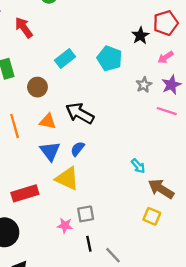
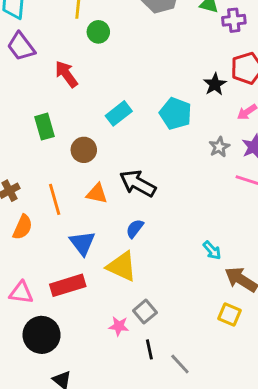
blue triangle: (50, 151) -> (82, 243), moved
gray square: (86, 214) -> (145, 312), turned -30

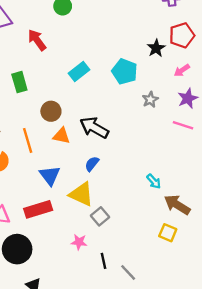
gray star: (219, 147) -> (150, 100), moved
brown circle: (84, 150) -> (51, 111), moved
gray square: (145, 312) -> (100, 216), moved

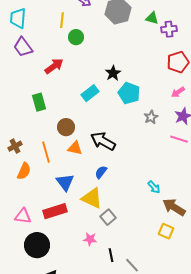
red arrow: (37, 40) -> (54, 66), turned 90
black star: (156, 48) -> (113, 73), moved

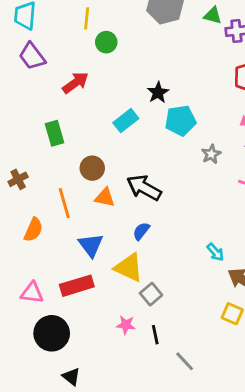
cyan pentagon: (129, 93) -> (180, 121), turned -30
brown cross: (15, 146) -> (18, 179), moved
black line: (111, 255) -> (155, 335), moved

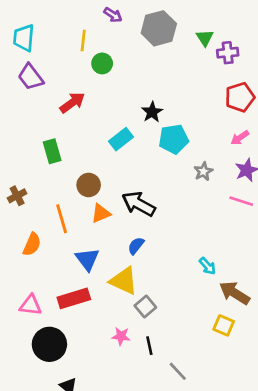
green triangle: (213, 16) -> (205, 38), turned 42
orange triangle: (105, 198) -> (101, 213), turned -35

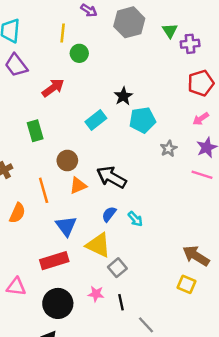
cyan arrow: (207, 266) -> (135, 219), moved
pink triangle: (31, 305) -> (16, 287), moved
black circle: (49, 344) -> (58, 303), moved

